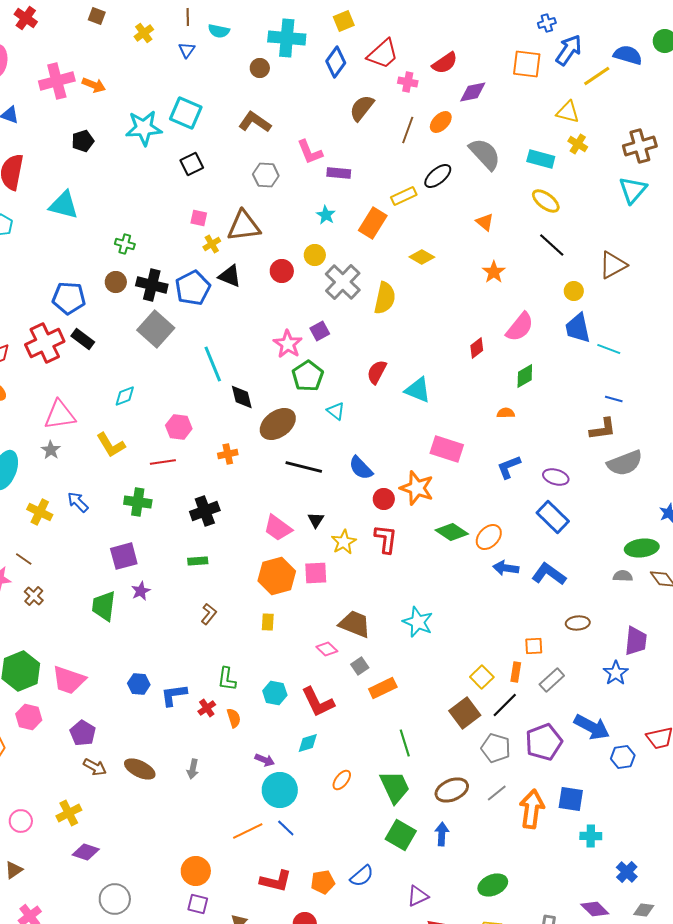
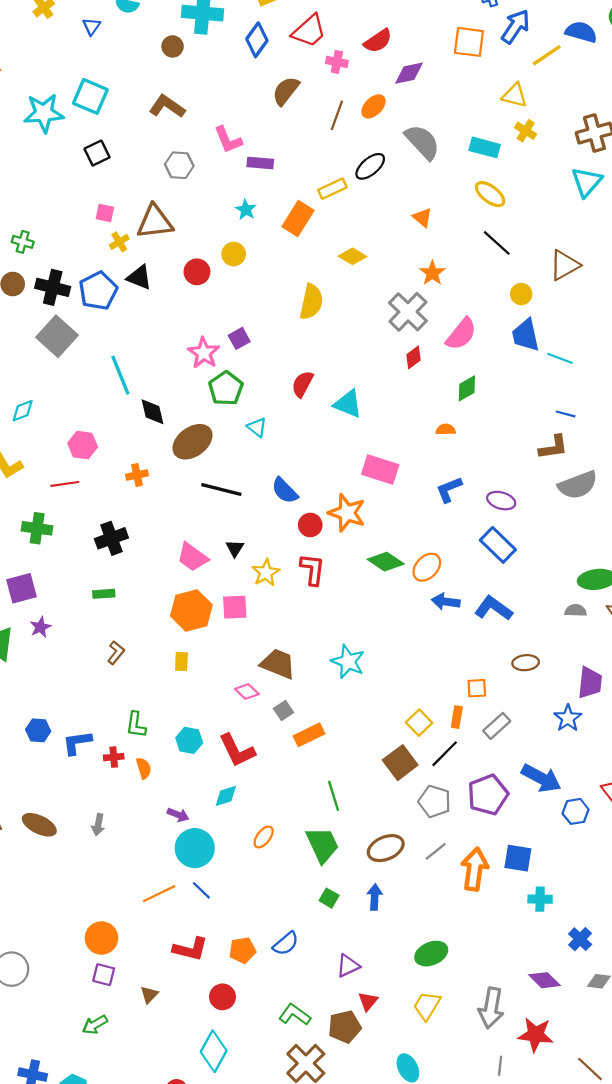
gray cross: (343, 282) -> (408, 312), moved
red cross: (207, 708) -> (114, 757), turned 30
green square: (401, 835) -> (329, 898), size x0.6

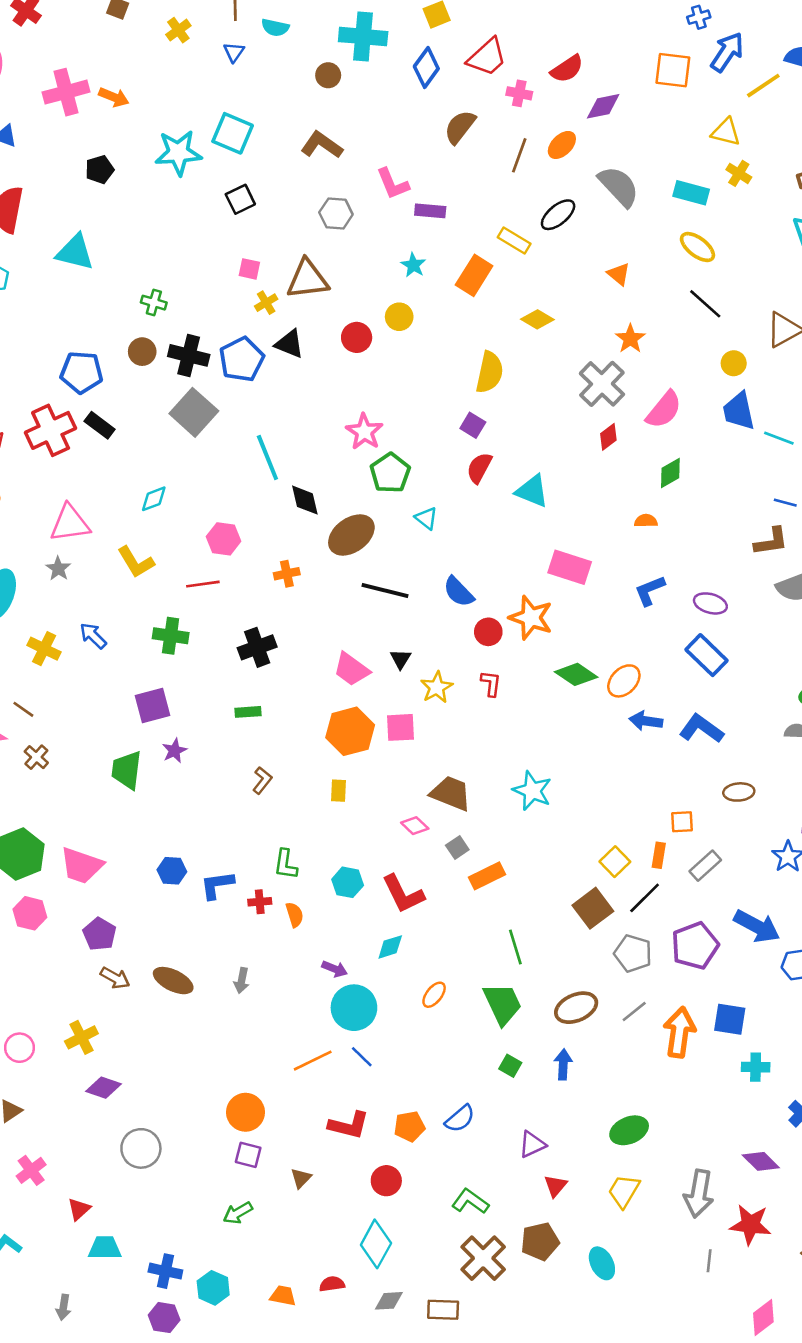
yellow rectangle: (332, 189) -> (514, 241), turned 56
purple square: (239, 338) -> (473, 425), moved, turned -30
red L-shape: (312, 569) -> (491, 683), size x0.7
brown pentagon: (345, 1027) -> (540, 1241), moved

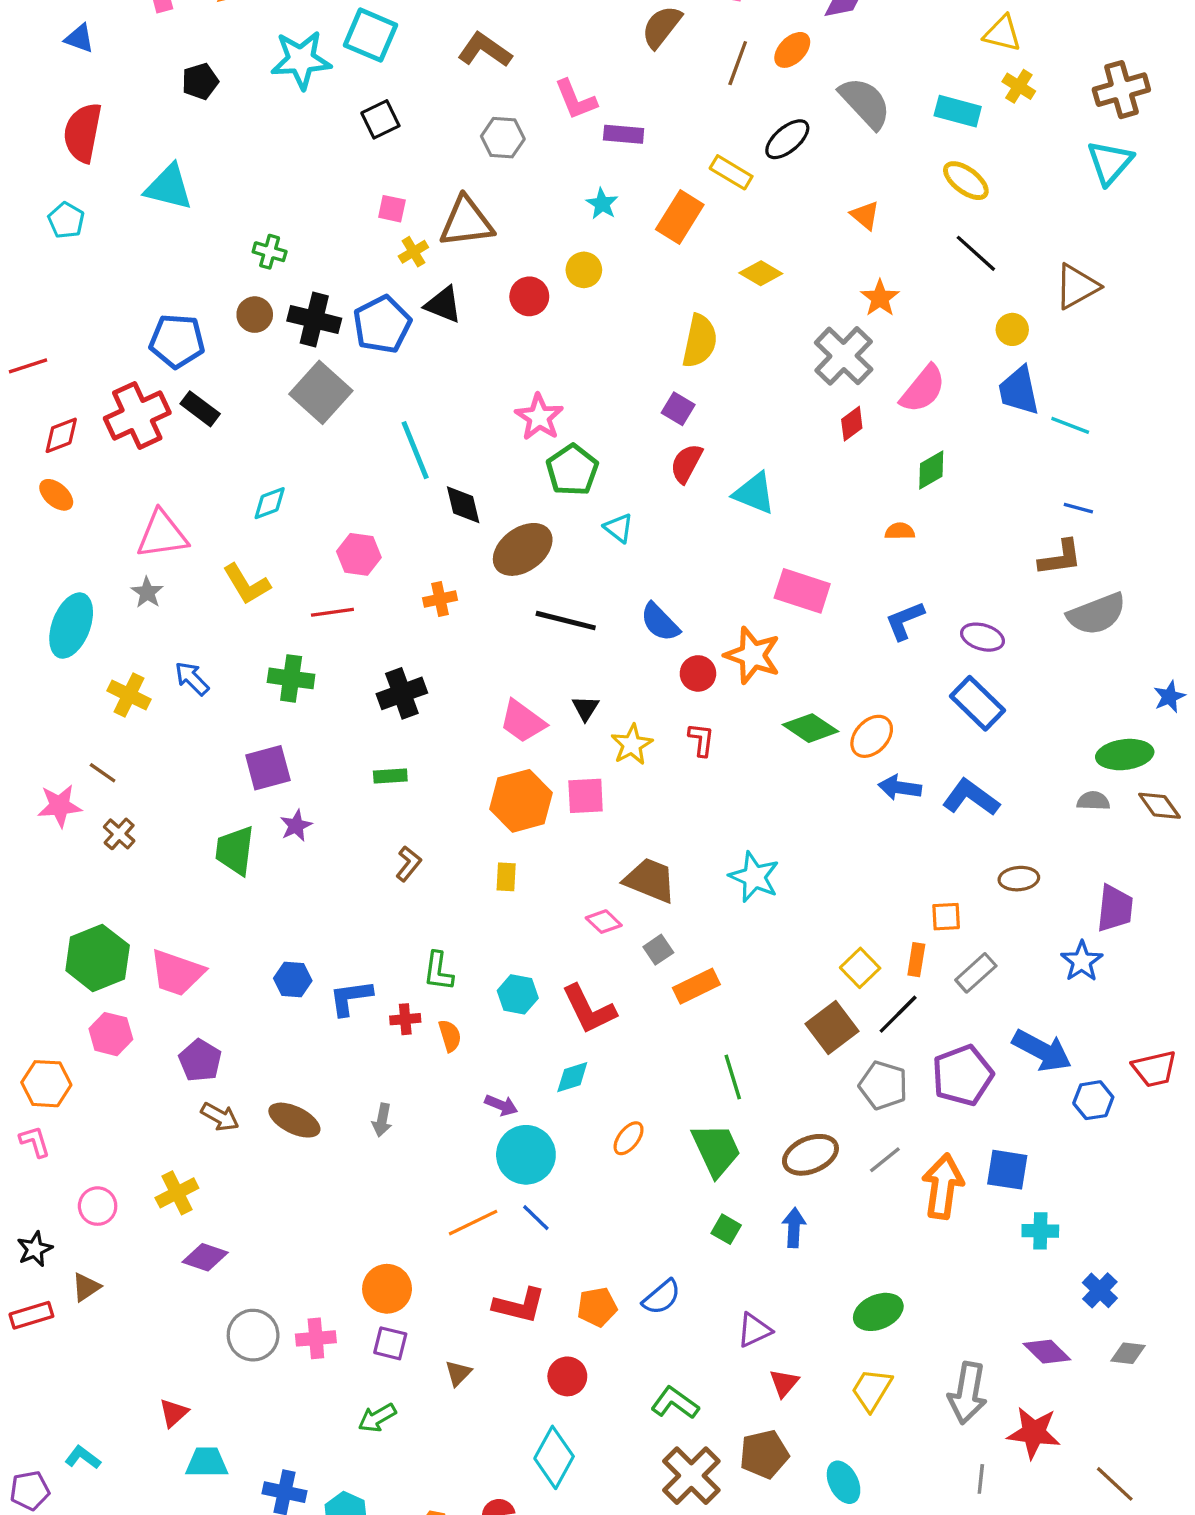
pink cross: (31, 1170) -> (316, 1338), moved, turned 32

